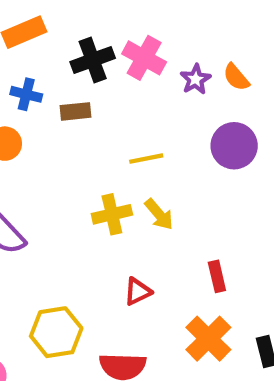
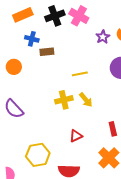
pink cross: (144, 58) -> (79, 16), moved
black cross: (93, 60) -> (55, 16), moved
blue cross: (26, 94) -> (32, 39), moved

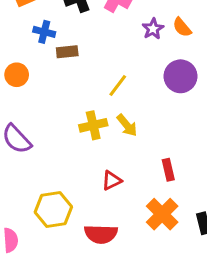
yellow line: (80, 74) -> (118, 85), turned -42

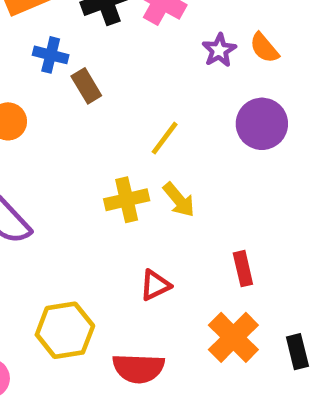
brown rectangle: (67, 52) -> (86, 86), turned 65

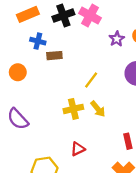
brown rectangle: (86, 86) -> (54, 56), turned -64
red triangle: (155, 285) -> (78, 149), moved

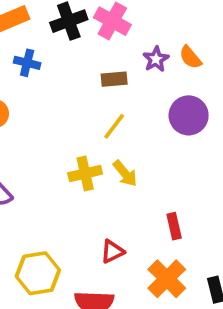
brown rectangle: (54, 56) -> (114, 79), moved
red triangle: (78, 149) -> (112, 252), moved

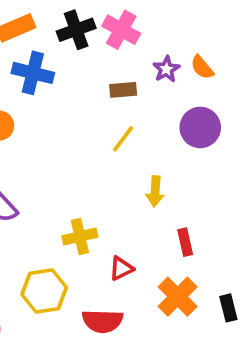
blue cross: (27, 63) -> (33, 73), size x1.5
yellow cross: (85, 173) -> (80, 236), moved
yellow arrow: (125, 173) -> (155, 191), moved, turned 44

